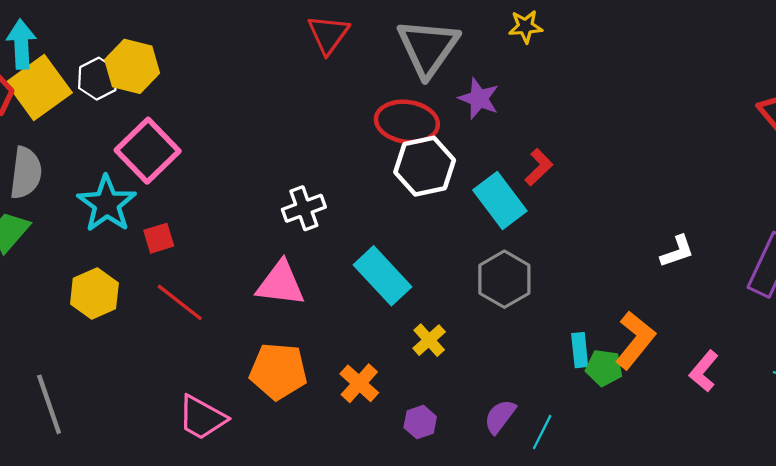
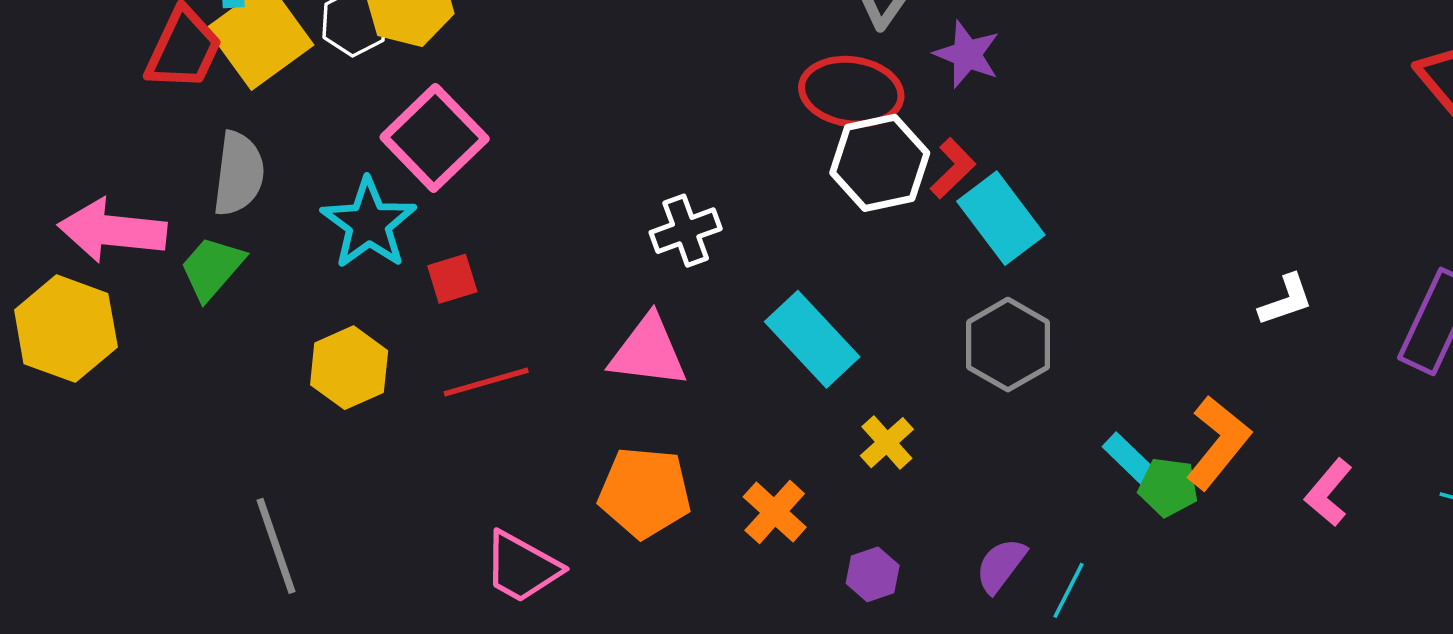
red L-shape: (539, 167) -> (953, 168), moved
red line: (180, 302) -> (486, 382), turned -54
cyan rectangle: (580, 350) -> (1129, 459), turned -40

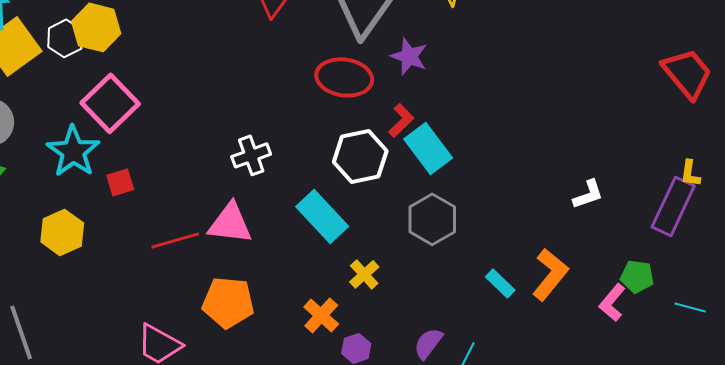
white hexagon: (880, 163) -> (360, 156), moved
red line: (486, 382) -> (175, 240), moved
green pentagon: (1168, 487) -> (637, 276), moved
orange cross: (775, 512) -> (321, 315), moved

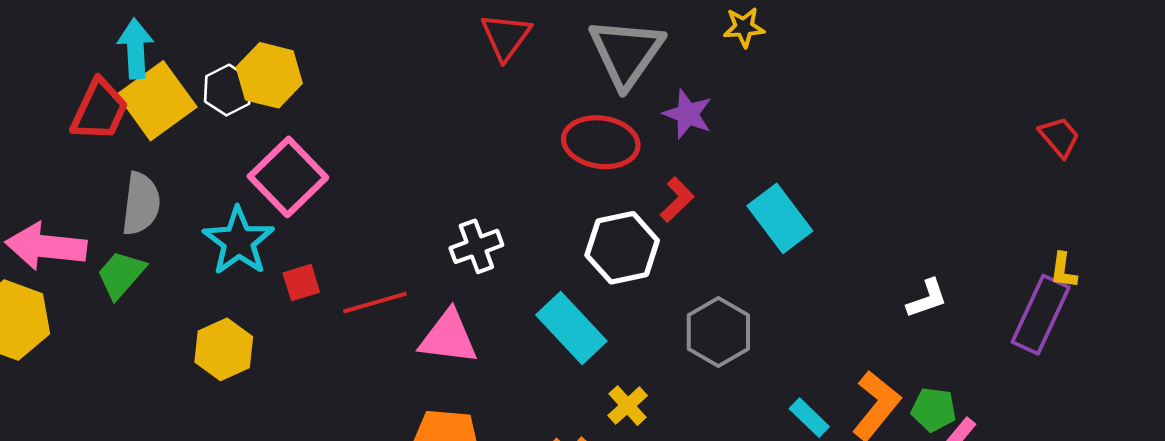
red trapezoid: (687, 73) -> (1059, 137), size x0.6
cyan rectangle: (428, 148) -> (780, 218), moved
red line: (175, 240) -> (375, 303), moved
green pentagon: (637, 276) -> (934, 410), moved

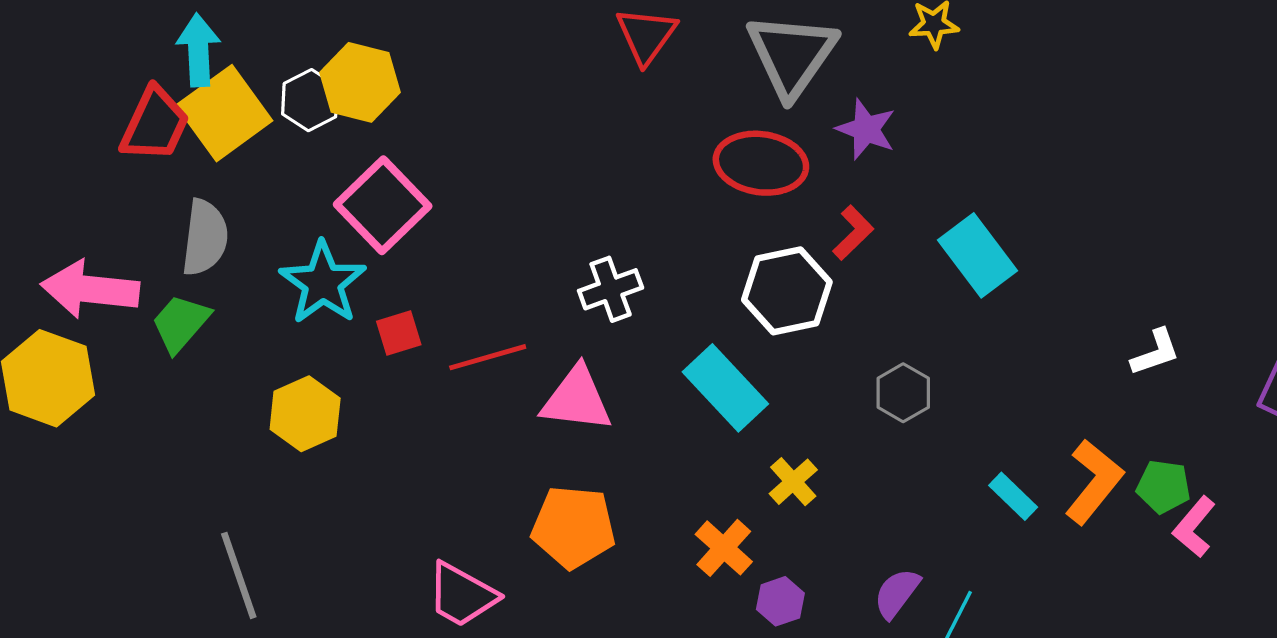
gray hexagon: (718, 332) -> (903, 393), size x0.7

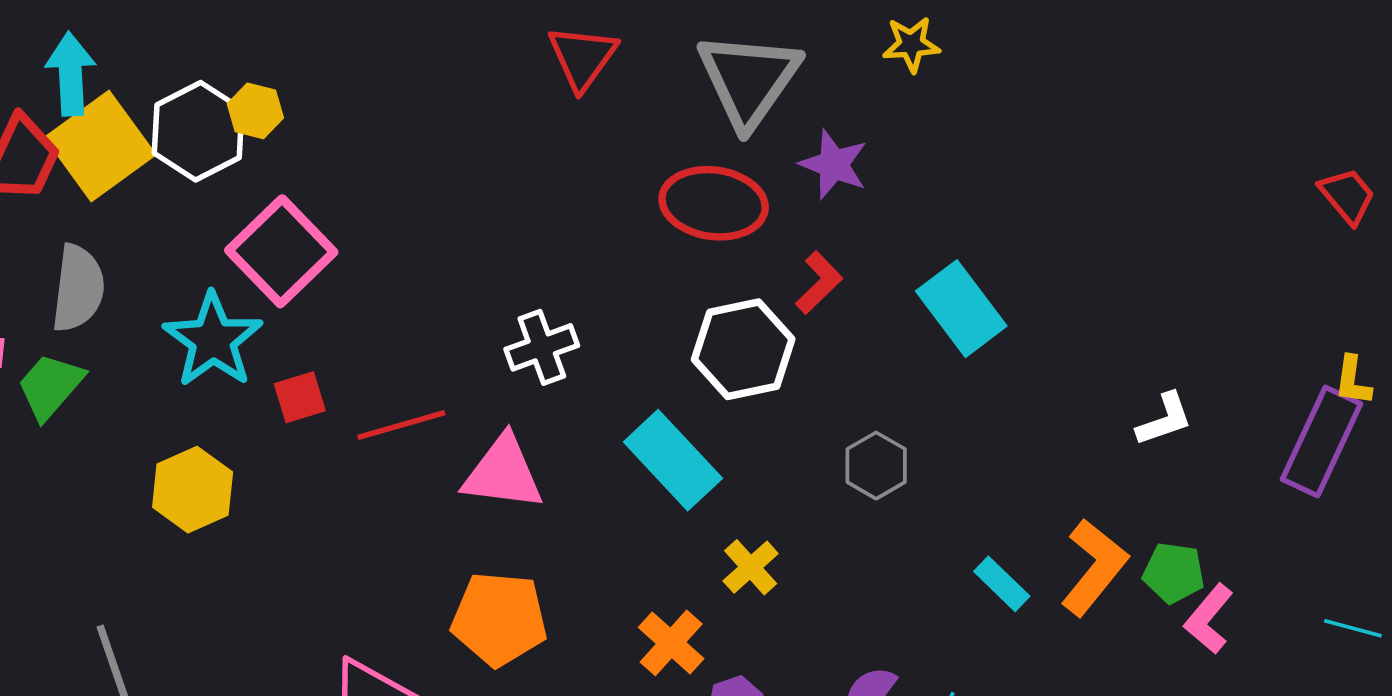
yellow hexagon: (360, 82) -> (255, 111), size x0.6
white hexagon: (310, 100) -> (198, 131), size x1.4

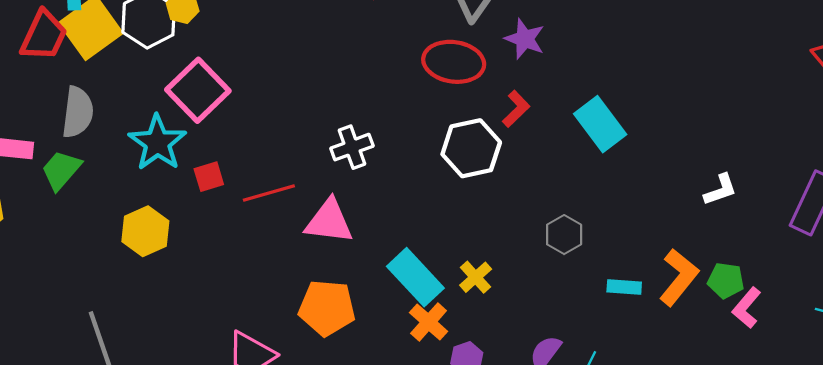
cyan rectangle: (673, 460) -> (415, 277), moved
gray hexagon: (876, 466) -> (564, 235), moved
cyan rectangle: (1002, 584) -> (624, 287), turned -40

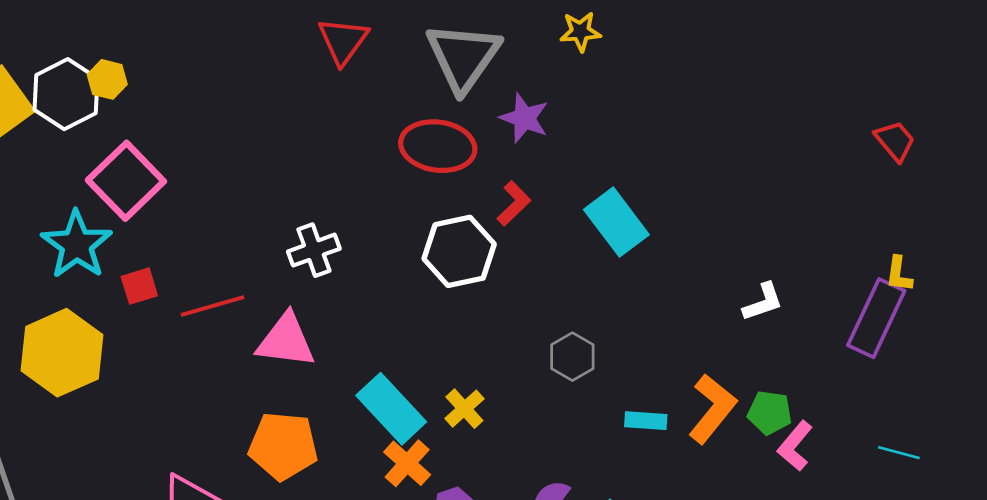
yellow hexagon: (145, 231) -> (62, 353), size x1.4

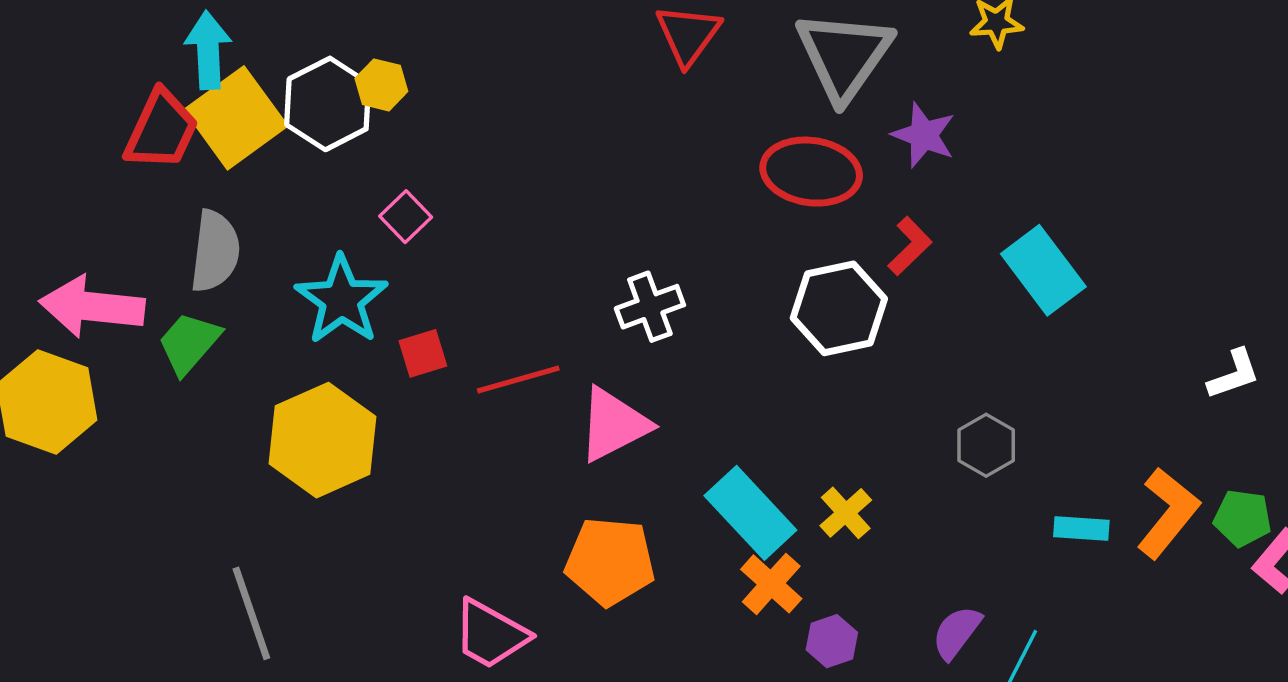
pink square: (126, 181) -> (406, 217), size x0.5
pink triangle: (286, 341) -> (614, 425), turned -34

